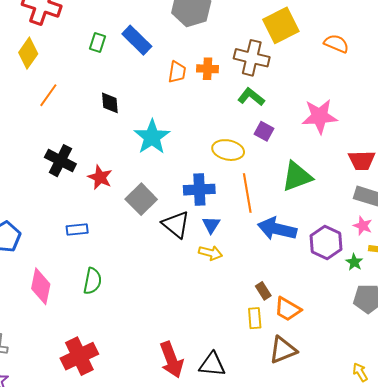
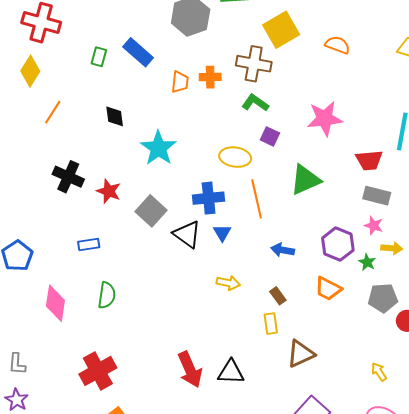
blue arrow: (277, 229) -> (283, 250), moved, size x0.6
yellow arrow: (211, 253) -> (228, 283), moved
orange trapezoid: (288, 309) -> (328, 289), moved

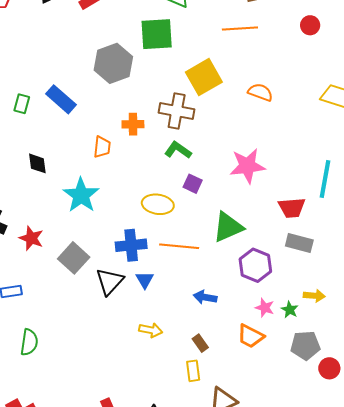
orange trapezoid: (180, 82) -> (102, 147), moved
orange line: (257, 199) -> (179, 246), turned -72
pink star: (374, 225) -> (265, 308), moved
black triangle: (187, 234) -> (110, 281), turned 36
purple hexagon: (338, 244) -> (255, 265), moved

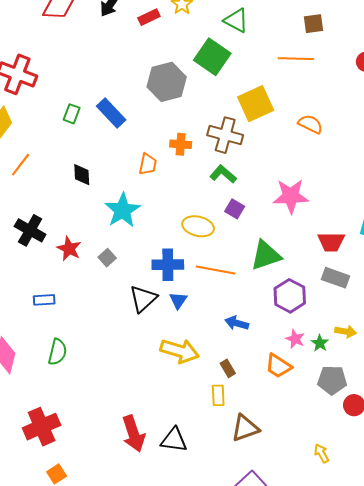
green square: (157, 34) -> (212, 57), turned 33
gray square: (74, 258) -> (107, 258), moved, size x0.6
yellow arrow: (151, 330) -> (180, 351), size x1.6

